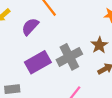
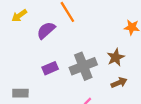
purple rectangle: (38, 62) -> (50, 68), size x0.6

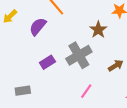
brown star: (116, 57) -> (98, 30), moved

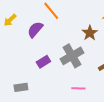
pink line: (86, 91) -> (78, 88), turned 56

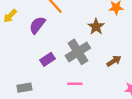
pink line: (78, 88) -> (75, 84), moved

